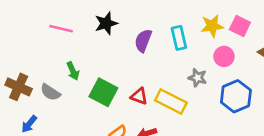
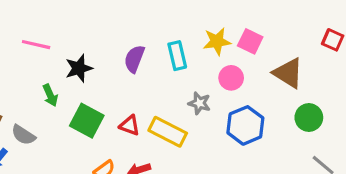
black star: (106, 23) -> (79, 68), moved
gray semicircle: (50, 92) -> (23, 135), moved

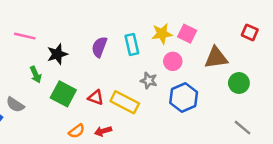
brown triangle: (288, 73) -> (216, 58), turned -40
green circle: (309, 118) -> (239, 83), moved

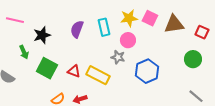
red square: (250, 32) -> (202, 32), moved
brown triangle: (216, 58) -> (174, 24), moved
pink circle: (173, 61) -> (128, 40), moved

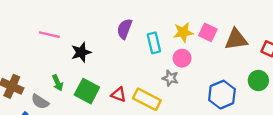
purple semicircle: (77, 29) -> (125, 29), moved
green arrow: (24, 52) -> (58, 83), moved
blue hexagon: (147, 71) -> (222, 95), moved

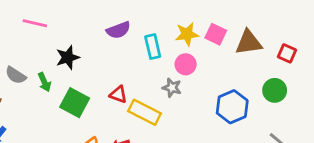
purple semicircle: (125, 29) -> (118, 30), turned -132
pink line: (49, 35) -> (35, 23), moved
green arrow: (58, 83) -> (44, 82), moved
red triangle: (119, 95) -> (118, 94), moved
gray semicircle: (40, 102) -> (16, 75), moved

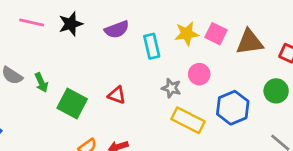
black star: (68, 57) -> (71, 24), moved
pink circle: (186, 64) -> (199, 74), moved
yellow rectangle: (144, 112) -> (188, 120), moved

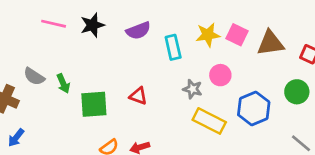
green square: (72, 103) -> (94, 104), turned -32

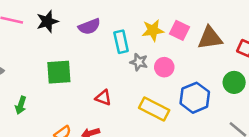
green arrow: (63, 83) -> (21, 105), moved, turned 42
gray star: (193, 89) -> (139, 62), moved
red triangle: (138, 96) -> (103, 98), moved
green square: (94, 104) -> (59, 72), moved

